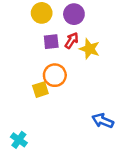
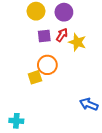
cyan cross: (19, 140) -> (16, 121), turned -32

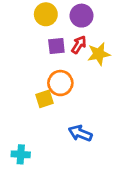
yellow star: (77, 42) -> (99, 54), turned -30
blue arrow: (89, 104) -> (80, 133), moved

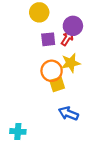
purple circle: (82, 16) -> (73, 26), moved
yellow star: (99, 54) -> (71, 63), moved
yellow square: (45, 99) -> (57, 84), moved

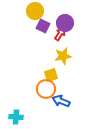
purple square: (48, 39) -> (43, 26), moved, turned 32
orange circle: (52, 71) -> (46, 89), moved

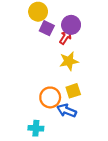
yellow square: (51, 75) -> (73, 91), moved
cyan cross: (16, 117) -> (36, 128), moved

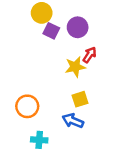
red arrow: (66, 37) -> (90, 55), moved
orange circle: (50, 97) -> (27, 106), moved

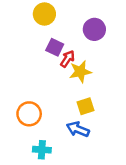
purple circle: (78, 27) -> (94, 29), moved
purple square: (51, 31) -> (55, 47), moved
red arrow: (90, 55) -> (67, 59), moved

